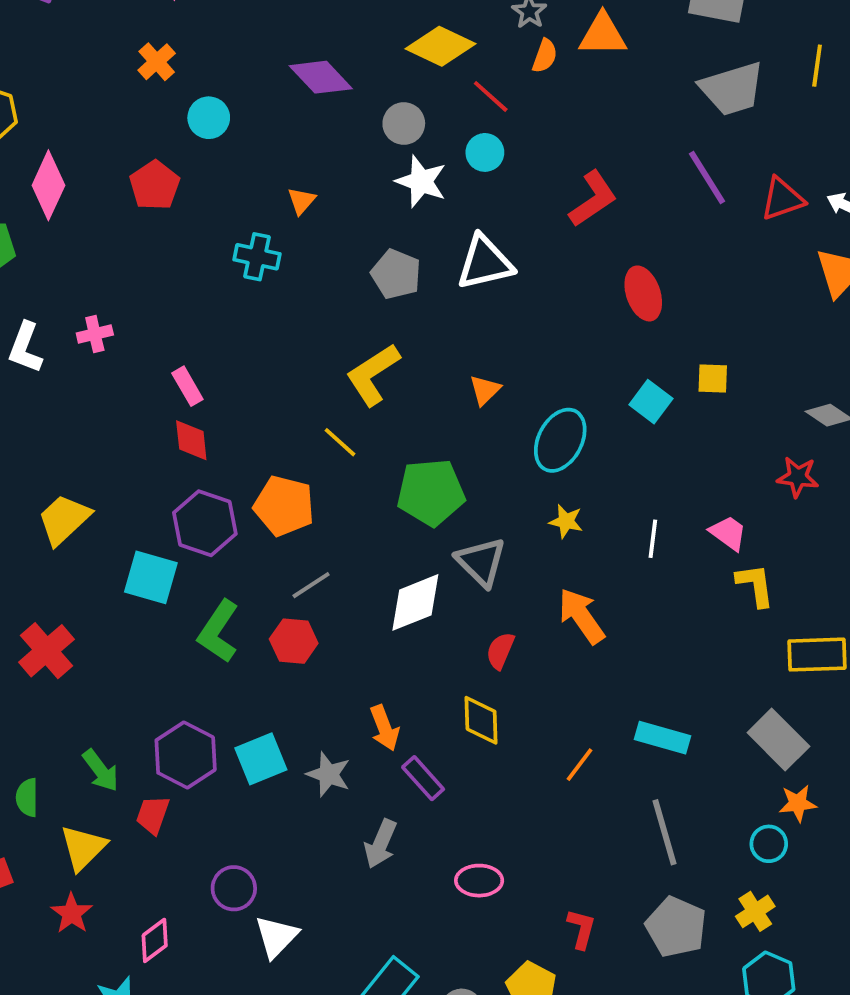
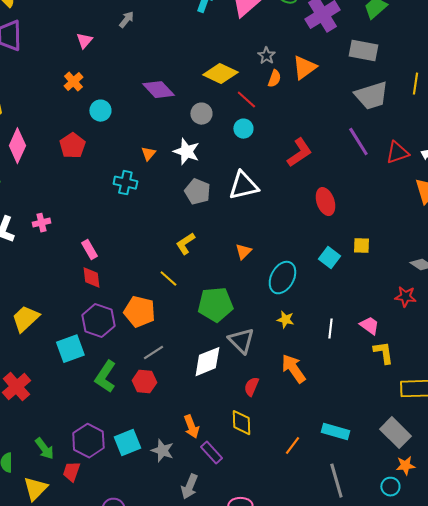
orange triangle: (603, 35) -> (304, 68), turned -36
white star: (421, 181) -> (186, 152), moved
yellow L-shape: (373, 375) -> (185, 244), size x0.7
cyan square: (151, 577) -> (70, 349), turned -36

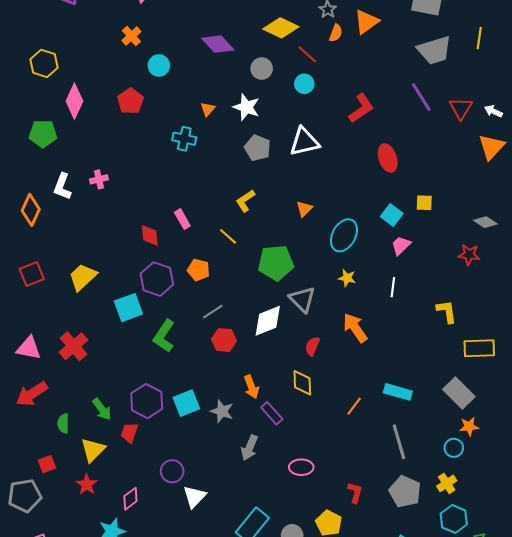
red triangle: (397, 153) -> (461, 108), turned -40
pink rectangle: (89, 250) -> (182, 219), moved
orange pentagon: (139, 312) -> (199, 270), size x0.7
pink trapezoid: (369, 326) -> (401, 245), moved, turned -80
red hexagon: (144, 382) -> (224, 340), moved

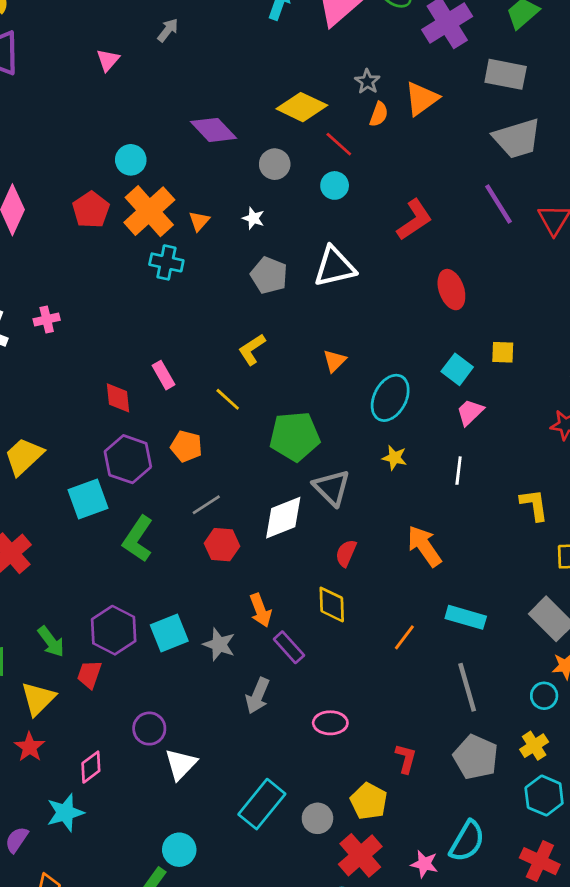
orange cross: (131, 36) -> (149, 211), moved, size x1.8
white star: (246, 107) -> (253, 218), size x0.6
orange arrow: (355, 328) -> (424, 546), moved

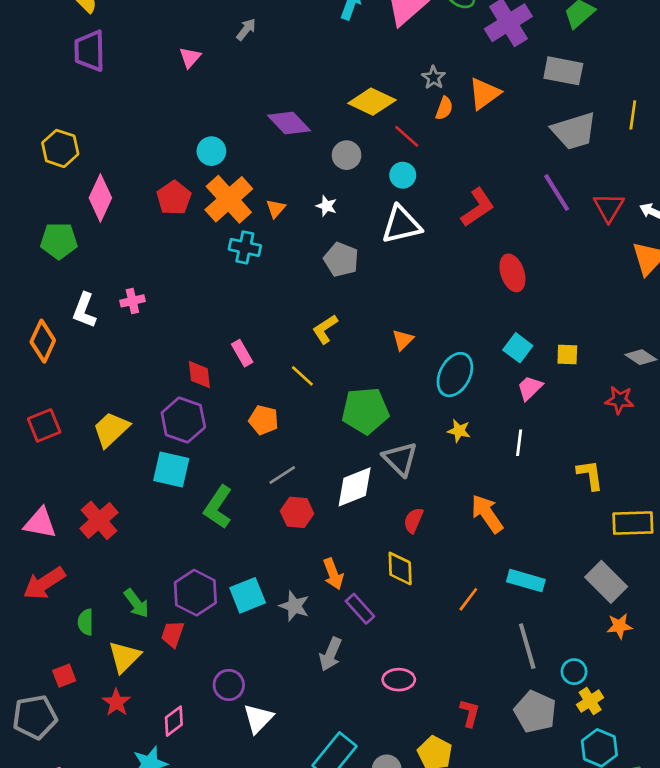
white triangle: (335, 267) -> (401, 225), moved
yellow square: (503, 352) -> (567, 354), moved
purple hexagon: (128, 459) -> (183, 420), moved
cyan square: (88, 499) -> (171, 470), turned 33
cyan circle: (544, 696) -> (574, 672), moved

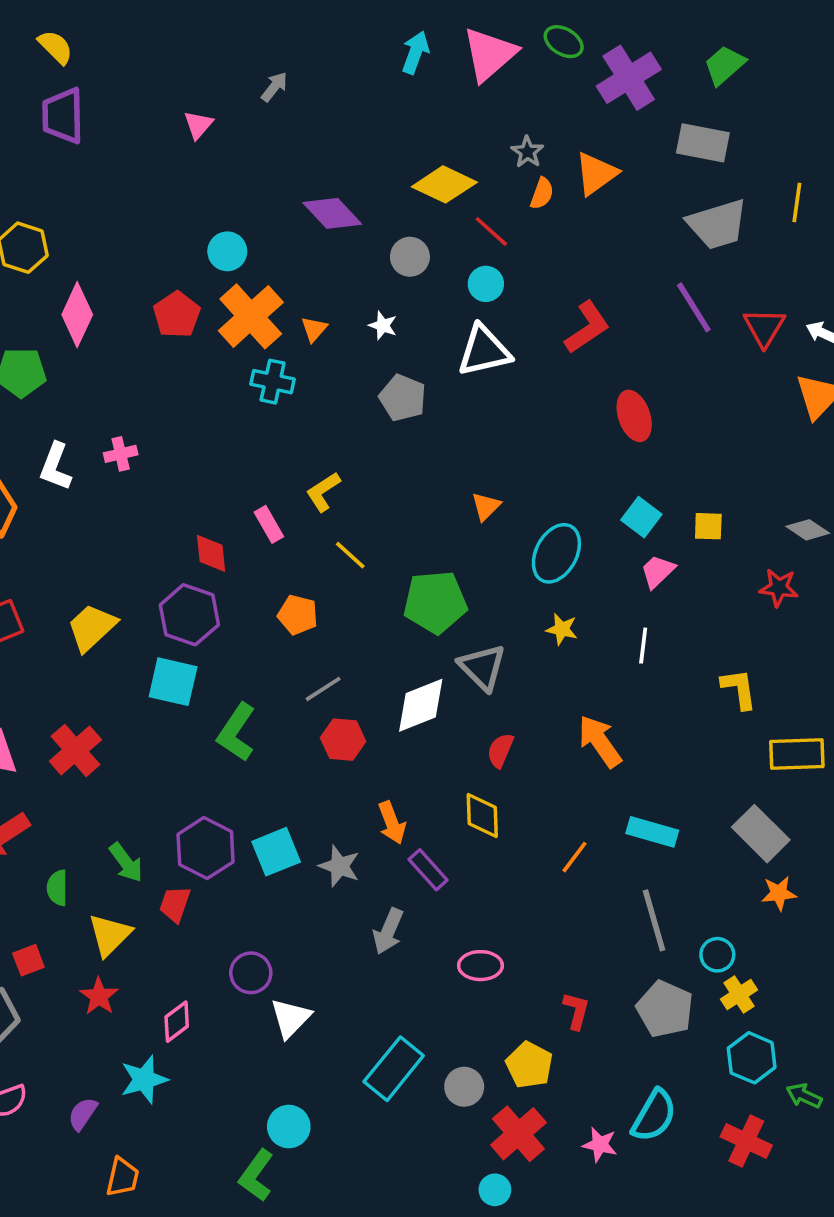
yellow L-shape: (325, 329) -> (323, 492), moved

